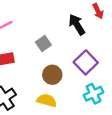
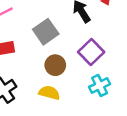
gray square: (43, 44) -> (46, 32), size x1.5

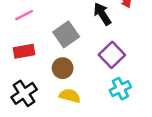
brown circle: (55, 65) -> (63, 68), moved

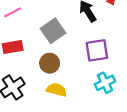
purple square: (112, 55) -> (97, 50), turned 35

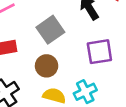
cyan cross: (105, 83) -> (85, 92), moved

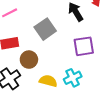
brown circle: (47, 66) -> (29, 60), moved

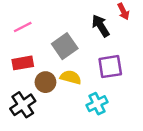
yellow semicircle: (48, 81) -> (71, 77), moved

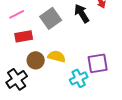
gray square: (65, 46) -> (51, 18), moved
red rectangle: (23, 63) -> (24, 36), moved
purple square: (110, 67) -> (98, 63), moved

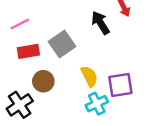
gray square: (51, 18) -> (62, 44), moved
yellow semicircle: (57, 56) -> (89, 76), moved, turned 48

